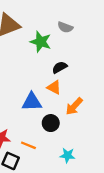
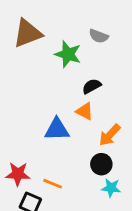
black circle: (51, 123) -> (101, 164), moved
cyan star: (67, 155) -> (111, 188), moved

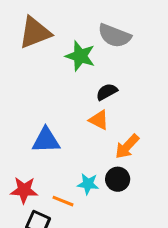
gray semicircle: (99, 36) -> (115, 36), size x1.5
blue triangle: (57, 129) -> (46, 140), moved
cyan star: (111, 188) -> (88, 184), moved

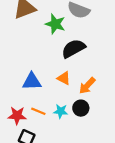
black semicircle: (107, 92) -> (73, 48), size x1.6
orange triangle: (99, 120) -> (64, 78), moved
orange line: (63, 201) -> (38, 111), moved

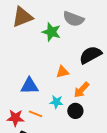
black semicircle: (73, 48) -> (90, 55), moved
orange triangle: (64, 78) -> (62, 72), moved, turned -40
cyan star: (61, 111) -> (56, 102), moved

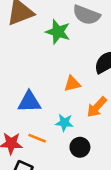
black circle: (75, 111) -> (80, 147), moved

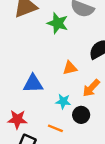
orange line: (37, 138) -> (55, 128), moved
black circle: (80, 147) -> (81, 115), moved

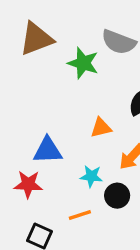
red star: (17, 119) -> (28, 184), moved
orange line: (55, 128) -> (80, 215), turned -40

